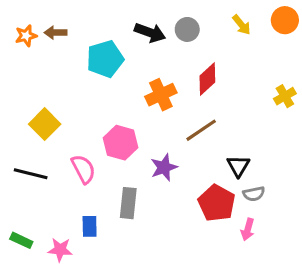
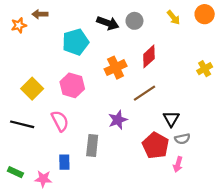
brown arrow: (55, 33) -> (40, 14), moved
pink hexagon: (121, 143) -> (72, 85), moved

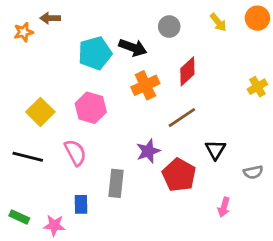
black arrow: (108, 23) -> (133, 48), moved
gray semicircle: (182, 139) -> (253, 172), moved
red pentagon: (156, 145) -> (179, 175), moved

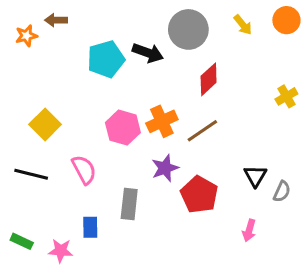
gray circle: (169, 27) -> (188, 29), size x1.6
orange cross: (145, 85) -> (162, 121), moved
pink hexagon: (91, 108) -> (123, 128), moved
black triangle: (215, 150) -> (255, 176), moved
gray semicircle: (253, 172) -> (282, 191), turned -54

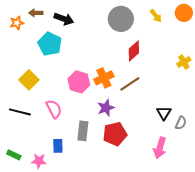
black arrow: (148, 53) -> (64, 19), moved
cyan pentagon: (106, 59) -> (50, 44), moved, turned -30
red pentagon: (199, 195) -> (115, 134), moved, turned 30
pink arrow: (249, 230) -> (160, 148), size x1.5

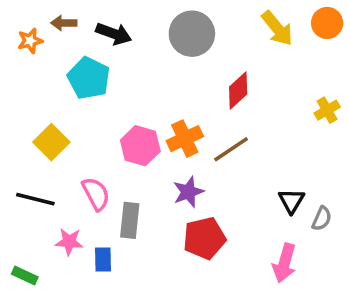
yellow arrow: (156, 16) -> (277, 28), size x1.5
gray circle: (121, 19) -> (192, 34), moved
gray rectangle: (83, 131) -> (130, 220), moved
pink star: (39, 161) -> (69, 242), moved

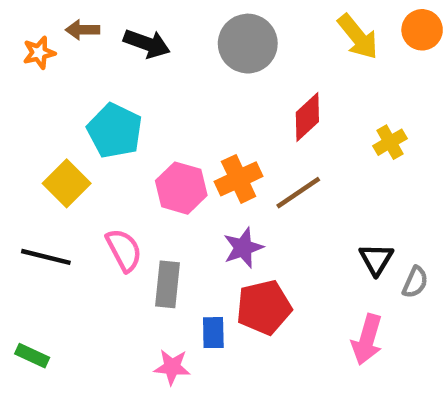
cyan pentagon: (89, 78) -> (115, 131), moved
yellow cross: (327, 110) -> (390, 142), moved
pink star: (69, 242) -> (172, 367), moved
blue rectangle: (103, 260) -> (213, 333), moved

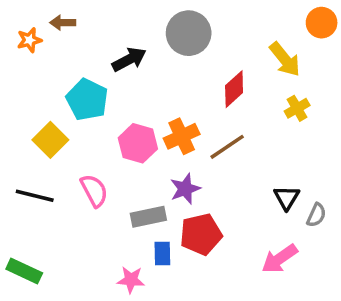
yellow arrow: (358, 37) -> (285, 59), moved
black arrow: (147, 44) -> (129, 59), moved, turned -48
gray rectangle: (167, 284) -> (148, 217), moved, turned 72
pink arrow: (367, 339) -> (280, 259), turned 39
green rectangle: (32, 356) -> (24, 271), size x1.4

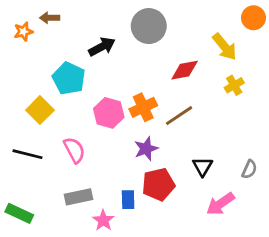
red diamond: (234, 89) -> (185, 70), turned 32
black triangle: (287, 198) -> (202, 167), moved
gray rectangle: (148, 217) -> (78, 197), moved
pink star: (131, 280) -> (103, 220), turned 30

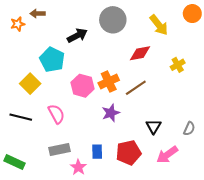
yellow arrow: (225, 47) -> (159, 25), moved
red pentagon: (158, 184) -> (129, 153), moved

